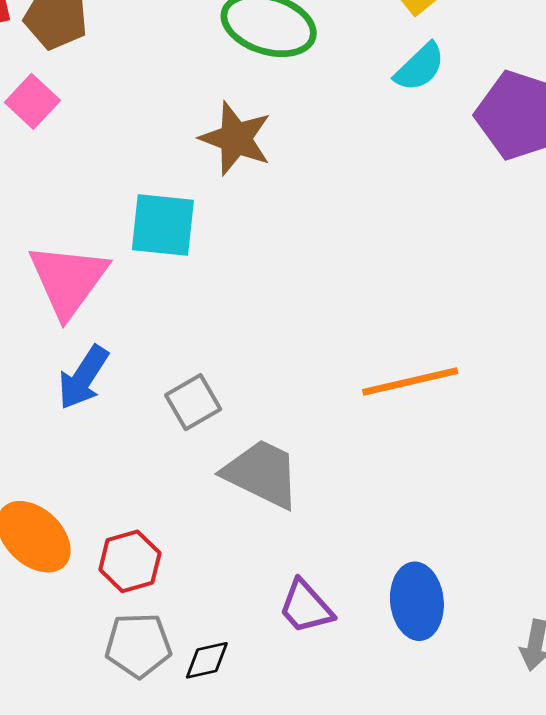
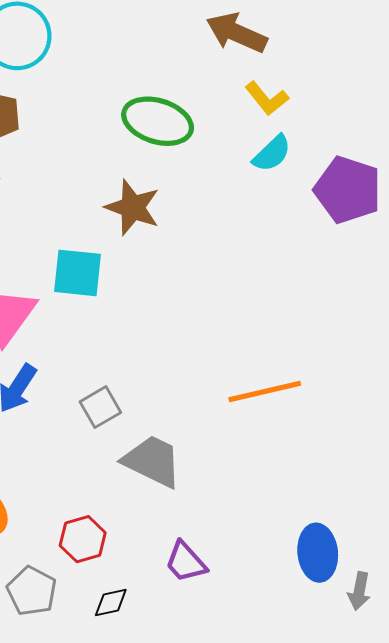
red hexagon: (130, 561) -> (83, 539), moved
blue ellipse: (417, 601) -> (318, 553), moved
gray pentagon: (138, 645) -> (32, 591), moved, turned 30

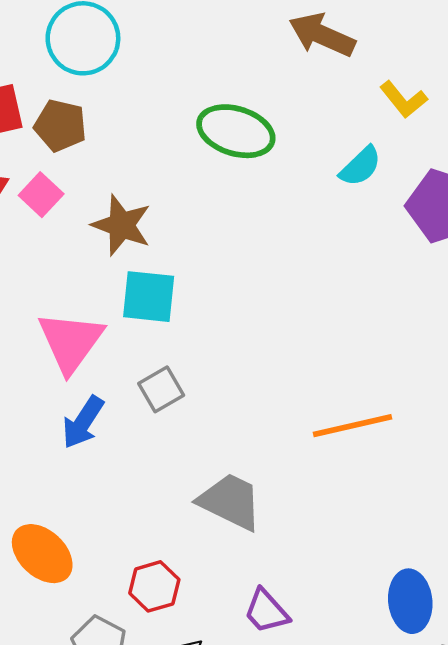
yellow L-shape: (267, 98) -> (403, 99), moved
brown star: (133, 207) -> (121, 225), moved
gray square: (100, 407) -> (161, 389), moved

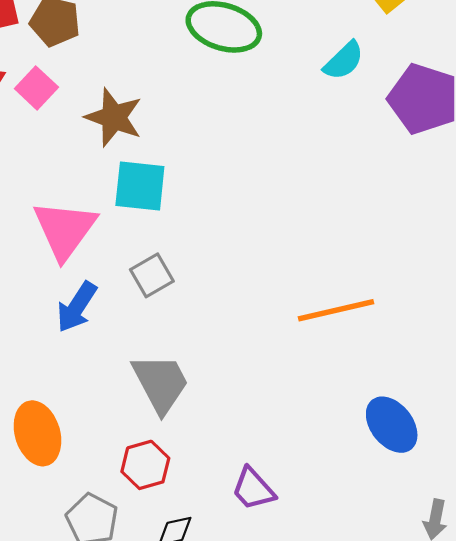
gray trapezoid: (230, 502) -> (161, 383), moved, turned 36
orange ellipse: (42, 554) -> (37, 433), turned 30
blue ellipse: (410, 601) -> (392, 425), moved, turned -32

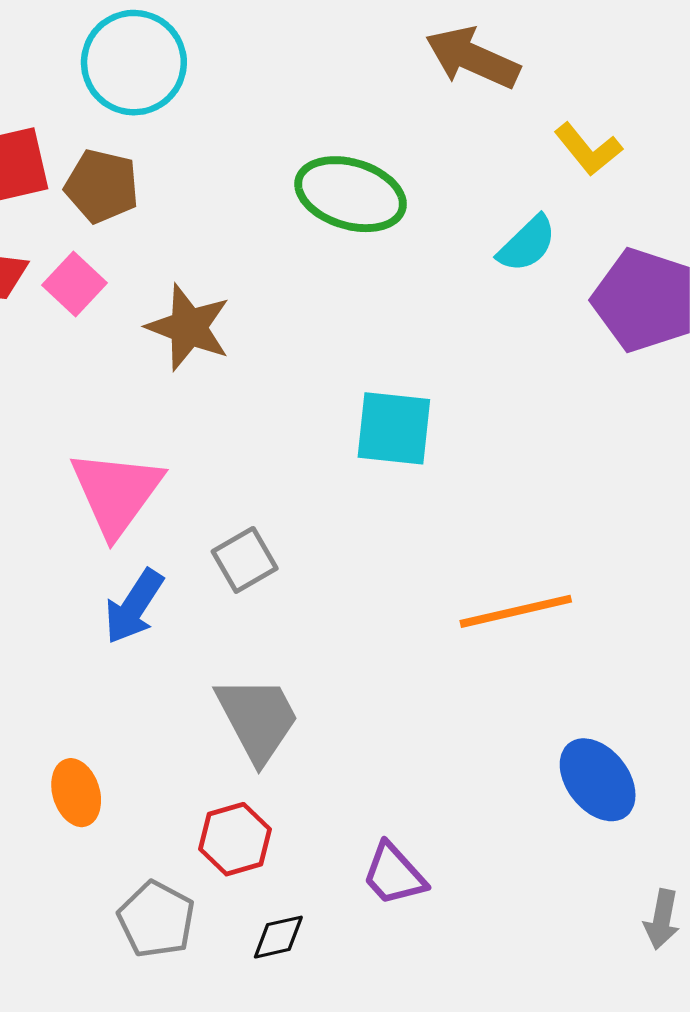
cyan square: (140, 186) -> (394, 428), moved
orange ellipse: (37, 433) -> (76, 793), size x0.7

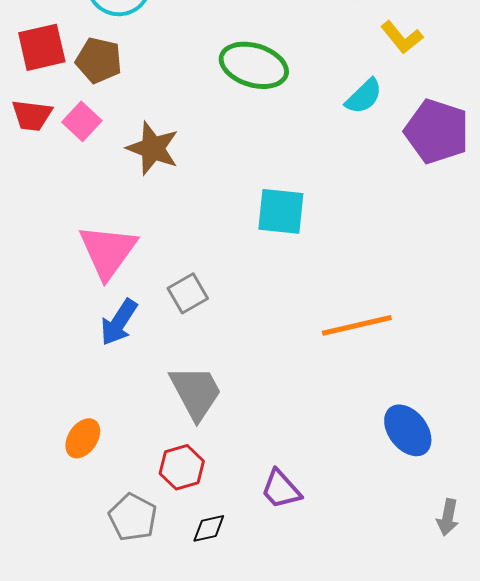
orange ellipse: (76, 793) -> (83, 438), turned 51

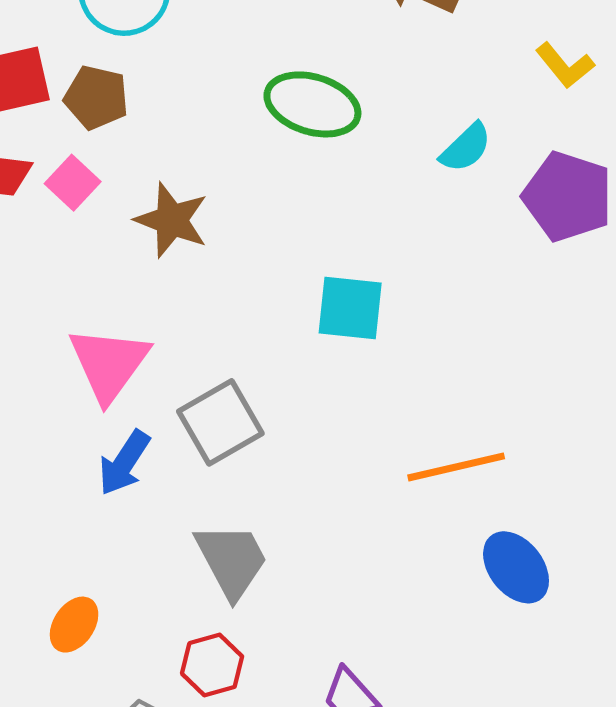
yellow L-shape: (402, 37) -> (565, 65), moved
gray square: (188, 293) -> (220, 422), size x1.5
blue ellipse: (408, 430) -> (516, 567), moved

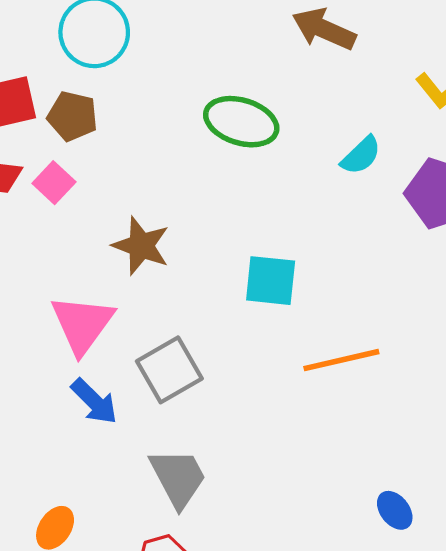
brown star: (172, 220) -> (141, 246), moved
blue arrow: (124, 463) -> (94, 401), turned -78
orange line: (456, 467) -> (341, 360), moved
blue ellipse: (516, 567) -> (395, 510), moved, size x0.7

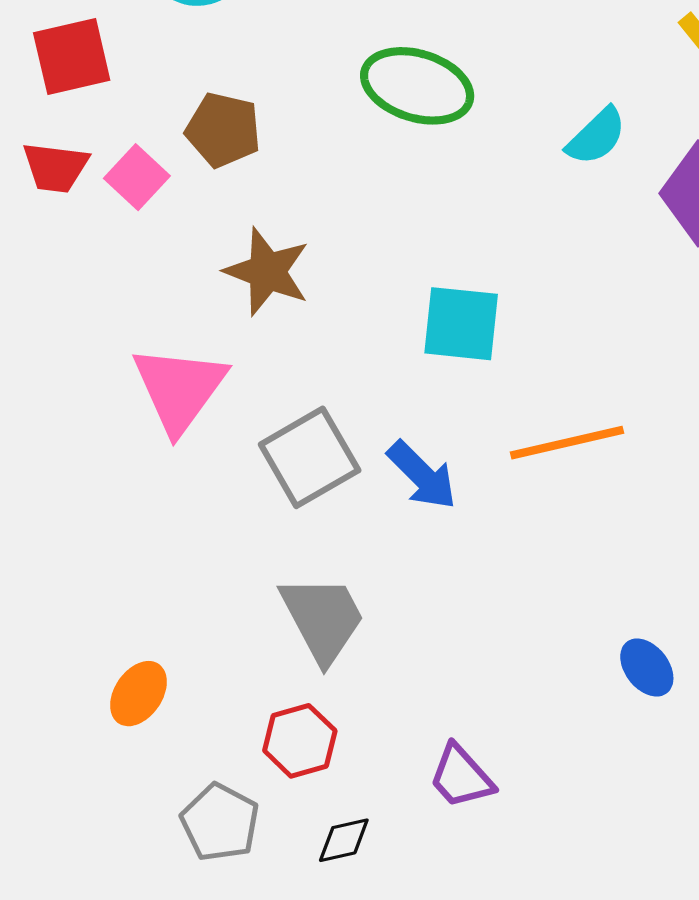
brown pentagon: (72, 116) -> (223, 130), moved
blue arrow: (94, 401) -> (422, 475), moved

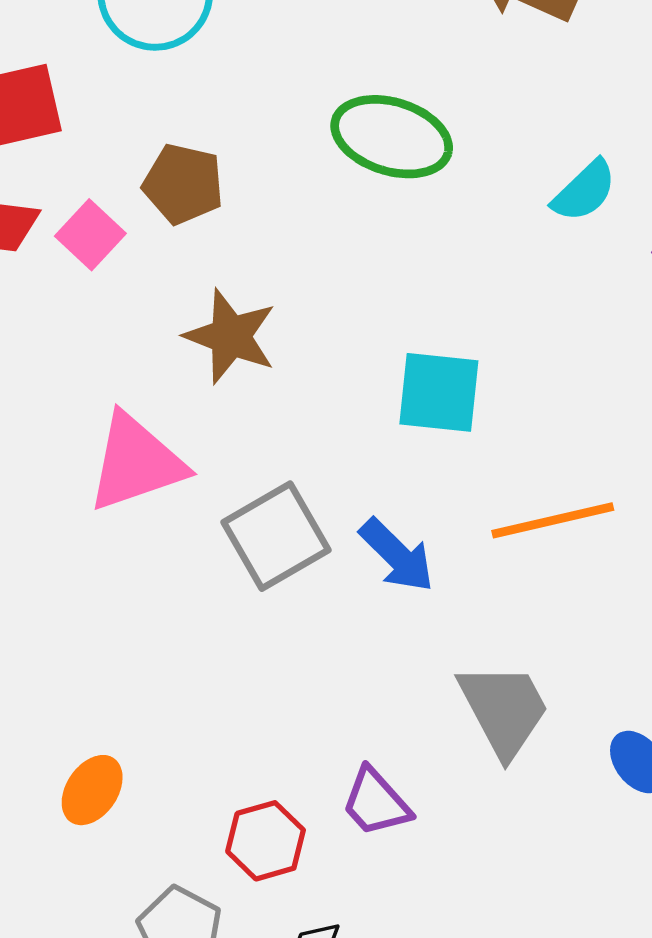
pink triangle: (179, 389) -> (136, 462), turned 35
gray trapezoid: (323, 619) -> (504, 709), moved
purple trapezoid: (461, 777) -> (376, 802), moved

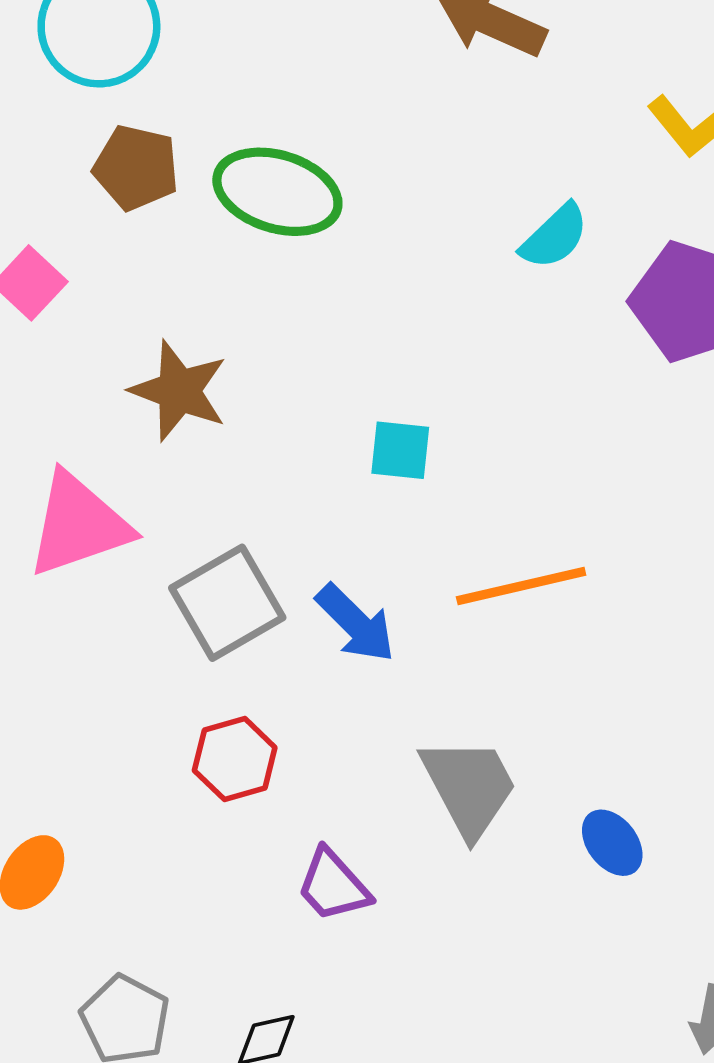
green ellipse: (392, 137) -> (277, 192), moved
brown pentagon: (183, 184) -> (136, 168), moved
cyan square: (439, 392) -> (400, 450), size x0.7
red hexagon: (266, 841) -> (235, 759), moved

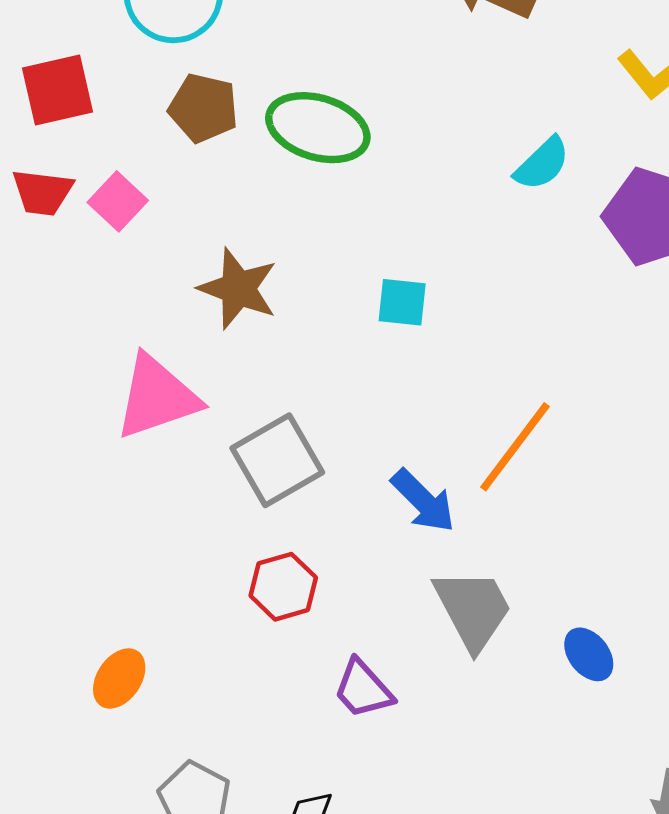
cyan square: (400, 450) -> (402, 302), moved
orange line: (521, 586) -> (515, 447), turned -40
blue arrow: (356, 623) -> (423, 501), moved

